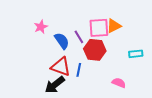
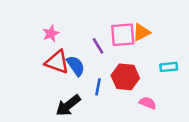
blue semicircle: (62, 41) -> (76, 66), moved
red hexagon: (95, 50) -> (125, 77), moved
red triangle: (61, 67) -> (57, 62), moved

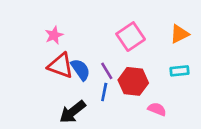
orange triangle: (141, 32) -> (179, 34), moved
pink square: (123, 35) -> (131, 37), turned -30
purple line: (98, 46) -> (107, 71), moved

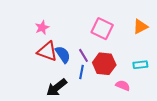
pink square: (131, 37) -> (102, 29), turned -30
cyan rectangle: (179, 71) -> (140, 65), moved

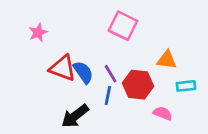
orange triangle: (140, 27) -> (167, 60), moved, turned 35
pink star: (42, 28) -> (38, 33), moved
pink square: (102, 29) -> (123, 26), moved

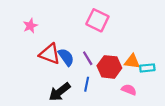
orange triangle: (167, 60) -> (132, 61), moved
blue line: (108, 96) -> (87, 84), moved

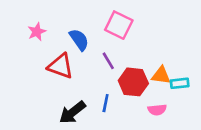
blue semicircle: (66, 57) -> (79, 40), moved
purple line: (88, 58) -> (108, 61), moved
pink semicircle: (129, 90) -> (157, 110), turned 152

